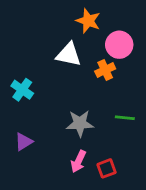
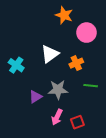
white triangle: (69, 55) -> (50, 54), moved, turned -48
orange cross: (105, 70) -> (76, 63), moved
purple triangle: (24, 142) -> (36, 97), moved

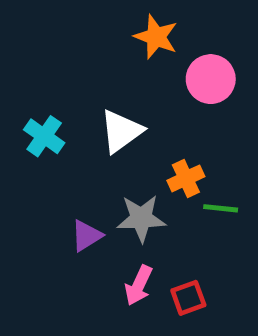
orange cross: (76, 63) -> (186, 178), moved
cyan cross: (16, 65) -> (44, 136), moved

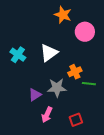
pink arrow: (139, 285) -> (47, 115), moved

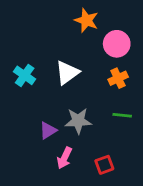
orange cross: (75, 72) -> (118, 78), moved

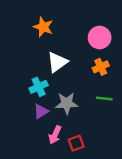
orange star: (86, 20) -> (43, 27), moved
cyan cross: (25, 75) -> (39, 87), moved, turned 30
red square: (104, 165) -> (76, 143), moved

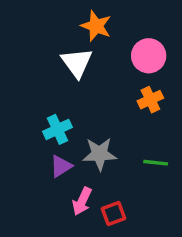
orange star: (43, 27) -> (96, 26), moved
white triangle: (57, 62) -> (77, 63), moved, turned -30
green line: (104, 99) -> (156, 163), moved

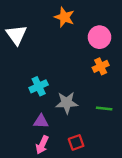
white triangle: (77, 63) -> (16, 35), moved
purple triangle: (61, 166) -> (41, 121), moved, turned 35
pink arrow: (82, 201) -> (42, 145), moved

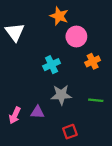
pink circle: (99, 37) -> (76, 37), moved
cyan cross: (39, 86) -> (52, 65), moved
pink arrow: (42, 145) -> (15, 115), moved

